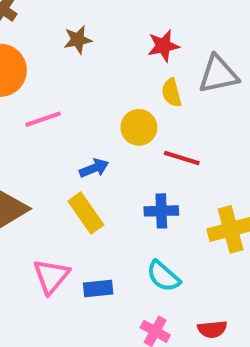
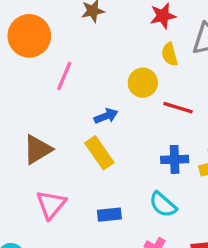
pink line: (43, 119) -> (64, 76), turned -48
blue cross: (161, 211) -> (175, 159), moved
pink triangle: (51, 276) -> (51, 205), moved

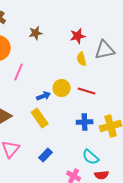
yellow circle: (143, 83) -> (62, 88), moved
cyan semicircle: (163, 205) -> (91, 157), moved
blue rectangle: (109, 215) -> (46, 155), turned -40

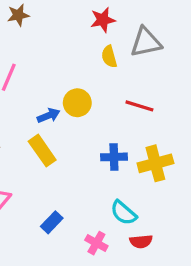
brown star: (36, 33) -> (18, 15), moved
red line: (87, 91) -> (139, 106), moved
blue rectangle: (46, 155) -> (52, 222), moved

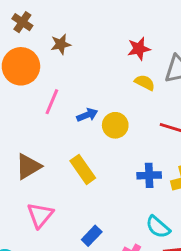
yellow semicircle: (109, 57) -> (145, 83), turned 132
blue arrow: (49, 116) -> (87, 115), moved

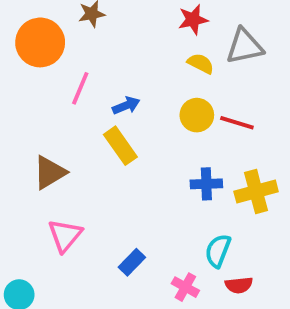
yellow circle: (115, 125) -> (197, 115), moved
yellow rectangle: (83, 169) -> (120, 146), moved
cyan semicircle: (158, 227) -> (218, 251), turned 70

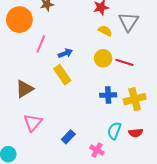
gray triangle: (245, 46) -> (129, 22), turned -45
red semicircle: (239, 285) -> (136, 133), moved

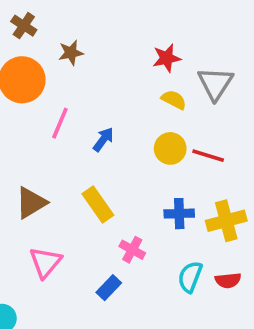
blue arrow: (65, 53) -> (103, 139), turned -32
yellow rectangle: (62, 75) -> (98, 204), moved
pink cross: (97, 150) -> (132, 250), moved

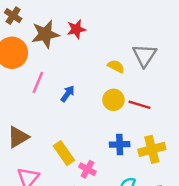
brown star: (71, 53) -> (45, 34), size x1.6
red star: (167, 58) -> (76, 29), moved
yellow rectangle: (98, 204) -> (64, 153), moved

